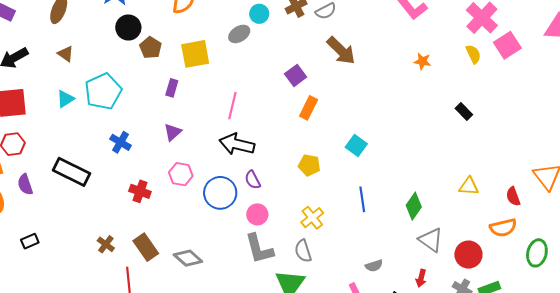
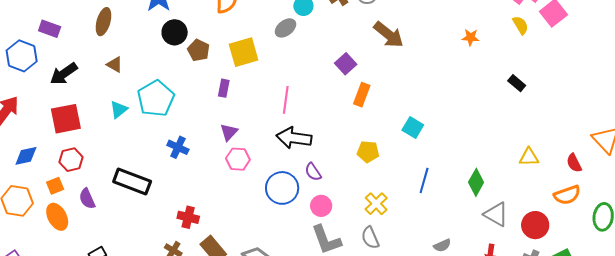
pink hexagon: (181, 174) -> (238, 159), moved
red cross: (140, 191) -> (188, 217), moved
blue line: (362, 199) -> (424, 180), turned 30

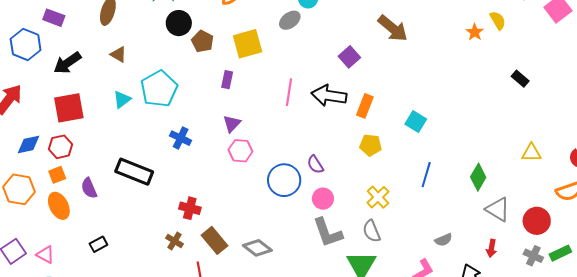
yellow semicircle: (521, 25) -> (498, 20), moved
orange star: (471, 37) -> (475, 32), turned 30
orange rectangle: (362, 95) -> (365, 106), moved
black arrow: (294, 138) -> (329, 96), moved
red hexagon: (71, 160) -> (60, 147), moved

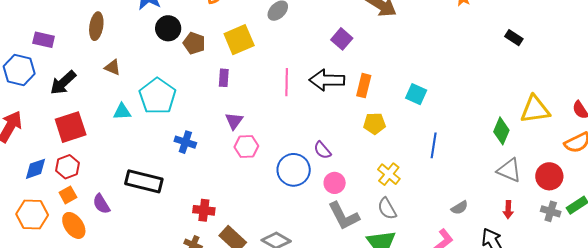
cyan triangle: (122, 99) -> (122, 112), turned 42
yellow triangle: (531, 153) -> (535, 110), size x1.5
green diamond: (478, 177) -> (501, 131), moved

